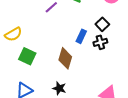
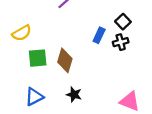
green square: (27, 56) -> (38, 58), turned -30
brown diamond: (65, 58) -> (65, 60), moved

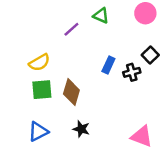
black square: (123, 22) -> (150, 55), moved
yellow semicircle: (22, 33) -> (39, 62), moved

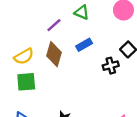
blue rectangle: (108, 65) -> (84, 45), moved, turned 35
brown diamond: (71, 92) -> (54, 54), moved

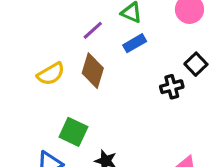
blue rectangle: (84, 45) -> (135, 43), moved
green square: (26, 82) -> (73, 132), moved, turned 30

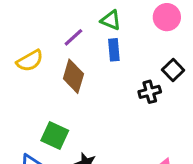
blue rectangle: (135, 43) -> (114, 50), turned -65
yellow semicircle: (51, 74) -> (30, 61), moved

